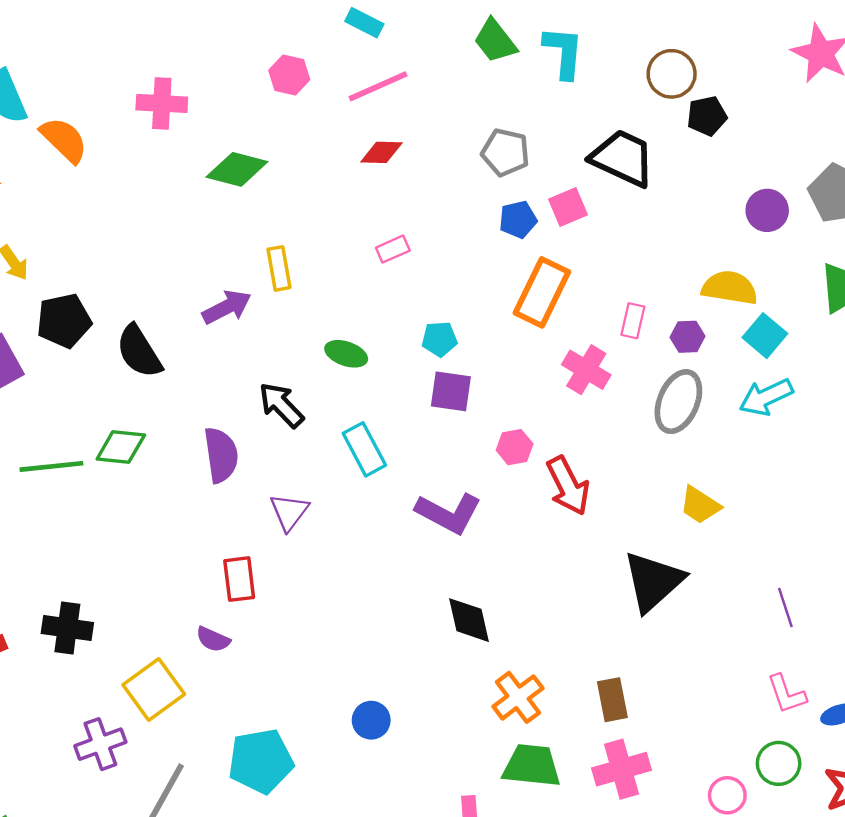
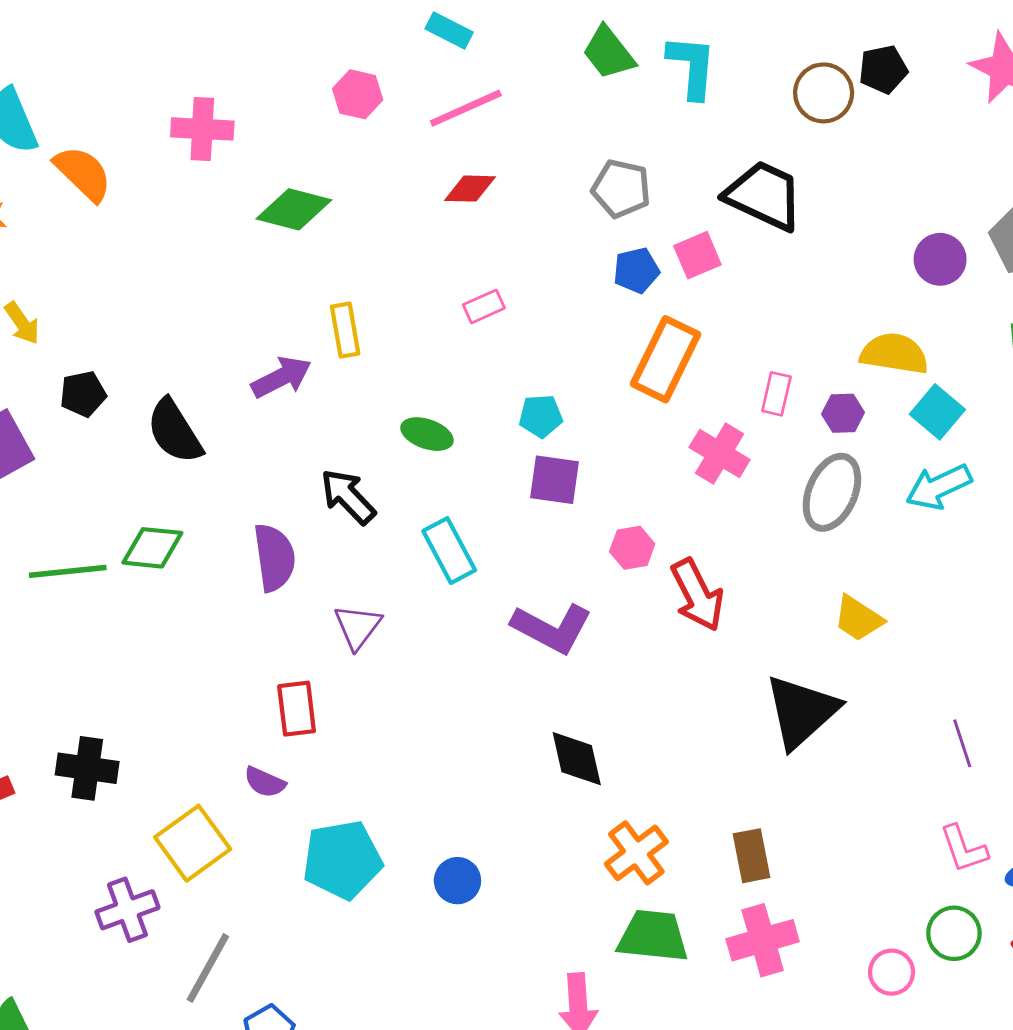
black pentagon: (707, 116) -> (883, 69), moved
black pentagon: (64, 321) -> (83, 394), size x0.7
cyan pentagon: (261, 761) -> (342, 860), moved

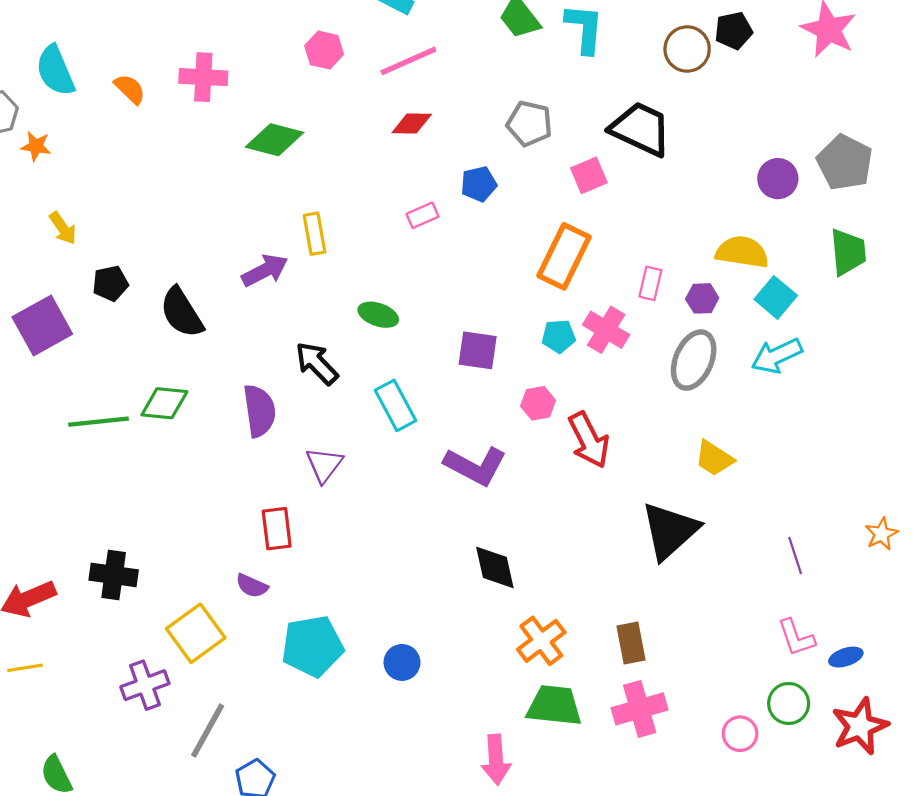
orange semicircle: (83, 173) -> (130, 89), moved, size x0.7
blue pentagon: (636, 270) -> (479, 184), moved
cyan pentagon: (541, 416) -> (559, 336), moved

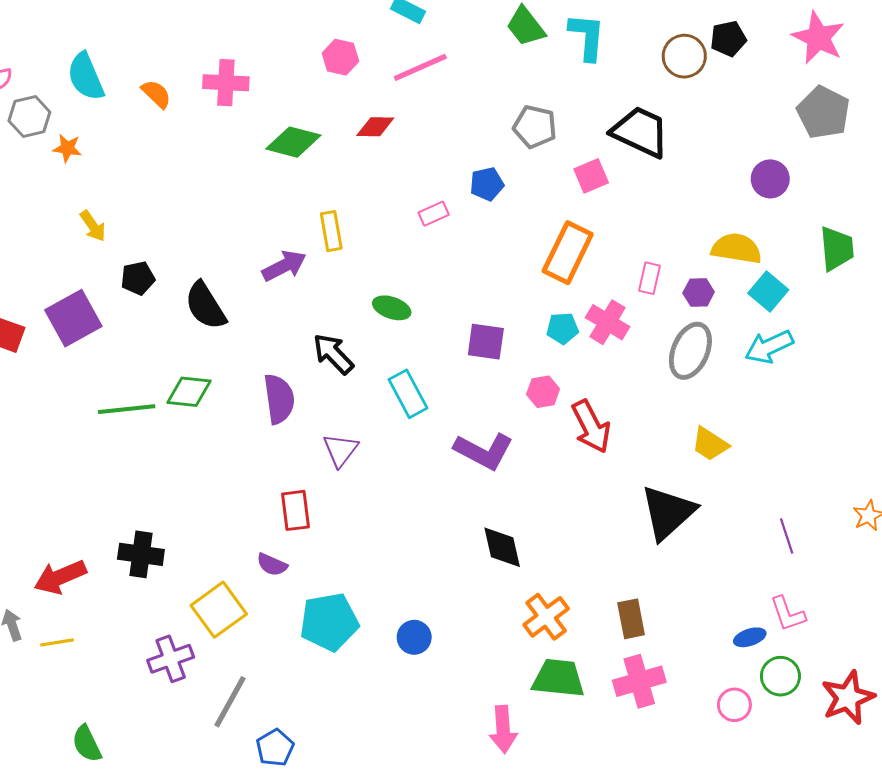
red diamond: (412, 124) -> (375, 127), moved
gray pentagon: (845, 162) -> (823, 112), moved
blue ellipse: (846, 657) -> (750, 637), moved

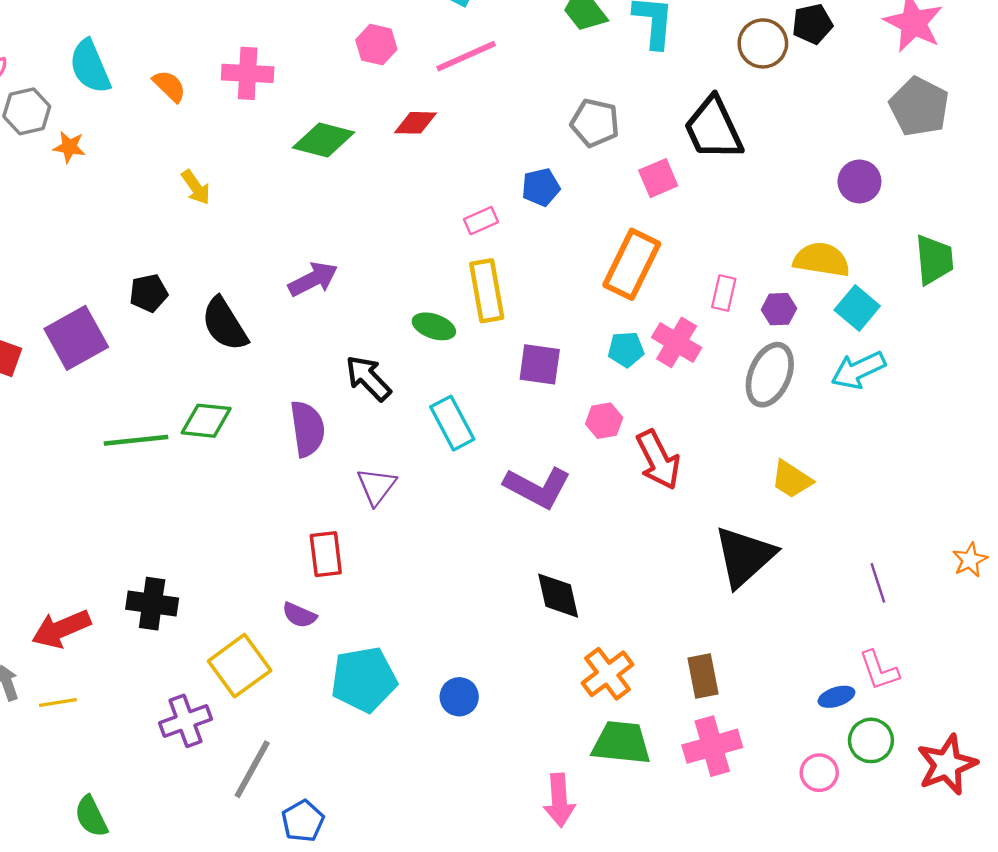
black trapezoid: (640, 132) -> (713, 129), turned -140
yellow arrow: (93, 226) -> (196, 187), moved
yellow rectangle: (331, 231) -> (487, 291), moved, size x1.4

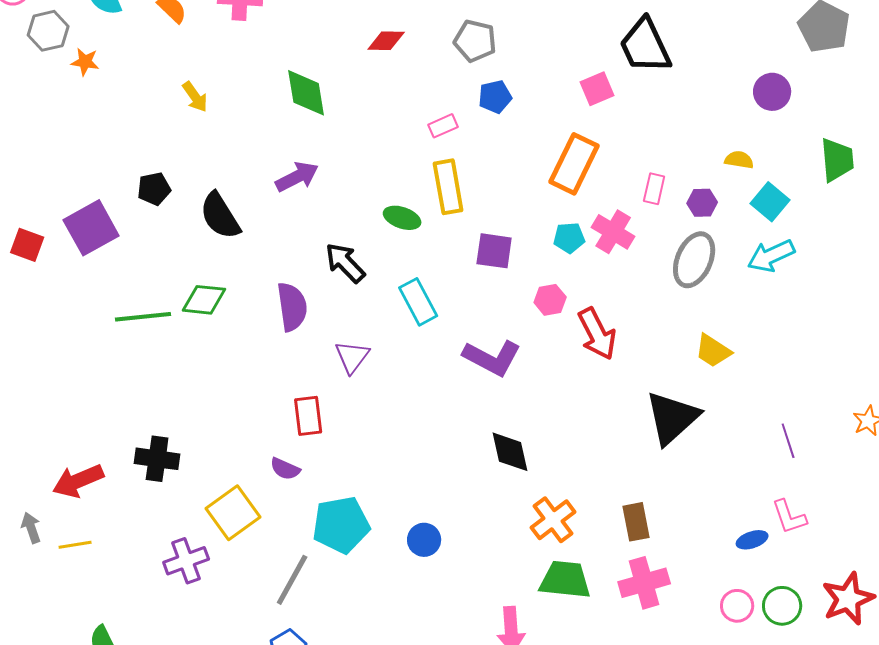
gray pentagon: (595, 123) -> (475, 41), moved
green diamond: (323, 140) -> (306, 93), moved, turned 66
yellow semicircle: (822, 260) -> (739, 160), size x0.6
green circle: (871, 740) -> (782, 606), moved
gray line: (252, 769) -> (292, 580), moved

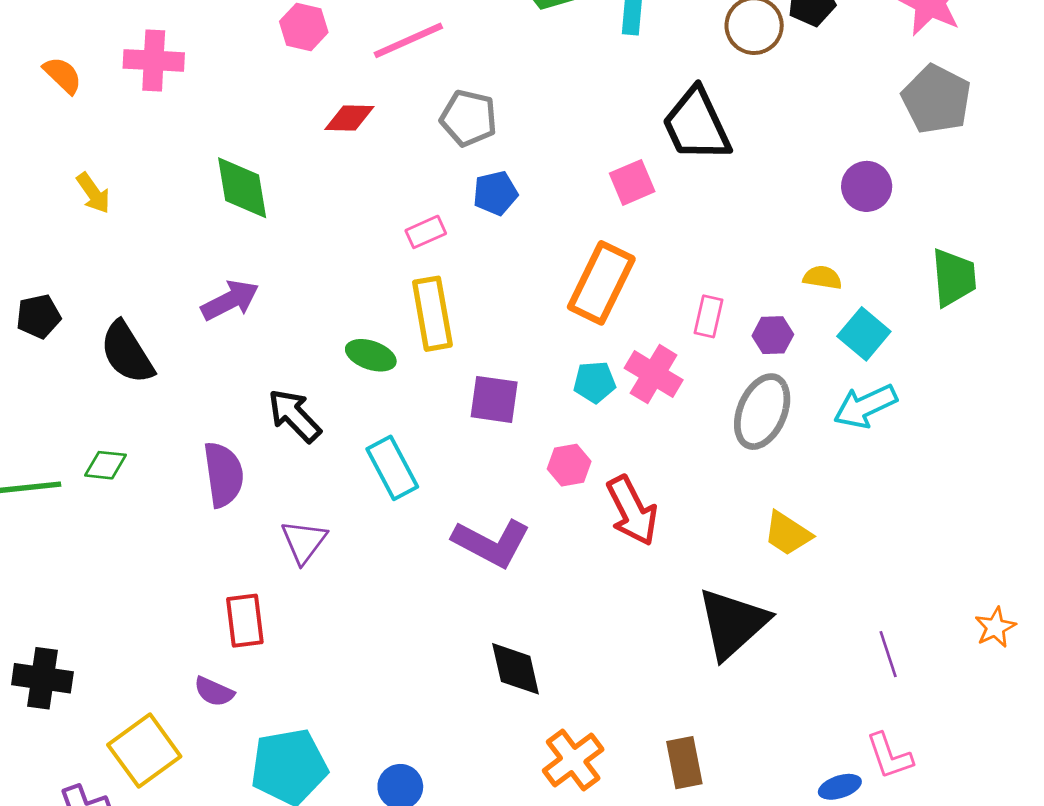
green diamond: (204, 300) -> (105, 465), size x0.7

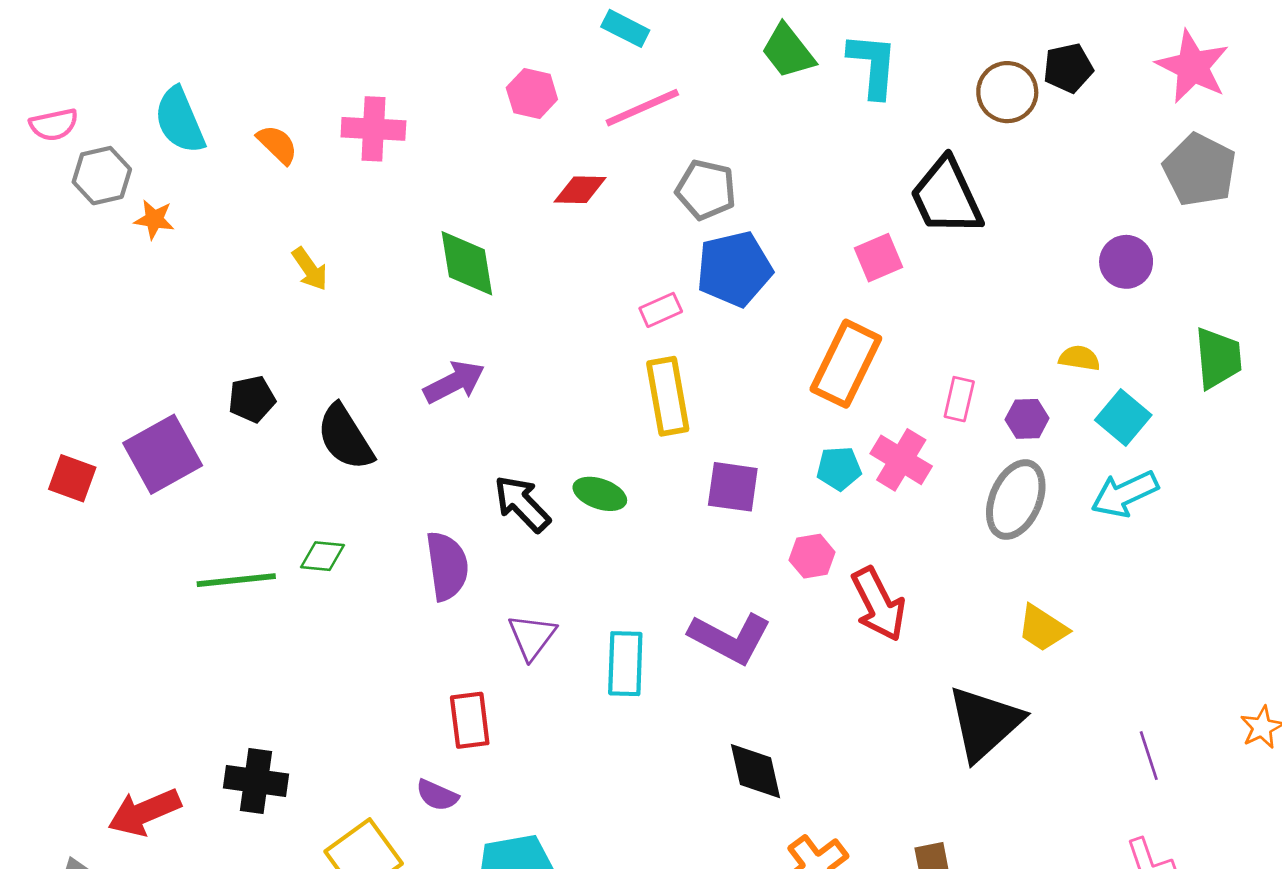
blue pentagon: (495, 193) -> (734, 269), size x1.6
green ellipse: (371, 355) -> (600, 494), moved
cyan rectangle: (392, 468) -> (625, 664), moved, turned 30

